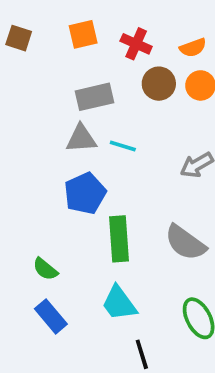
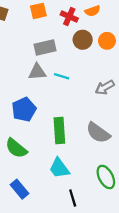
orange semicircle: (193, 48) -> (93, 11), moved
blue pentagon: (85, 193) -> (24, 109), moved
green semicircle: (45, 269) -> (16, 148), size x1.5
blue rectangle: (51, 316) -> (20, 189), moved

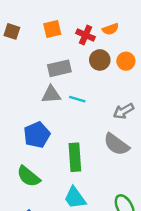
gray semicircle: (98, 133) -> (116, 144), moved

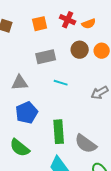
red cross: (86, 35) -> (68, 20), moved
gray triangle: (51, 94) -> (20, 83), moved
gray semicircle: (116, 144) -> (86, 144), moved

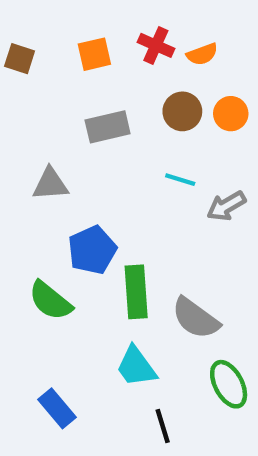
cyan line: (61, 83) -> (180, 180), moved
blue pentagon: (27, 113) -> (92, 250), moved
green semicircle: (20, 148) -> (50, 301), moved

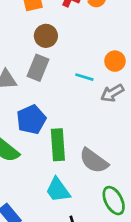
brown circle: (182, 111) -> (46, 36), moved
orange circle: (231, 114) -> (115, 61), moved
gray rectangle: (108, 127) -> (38, 68), moved, turned -55

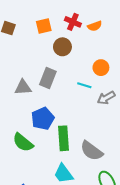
brown circle: (46, 36) -> (62, 47), moved
orange circle: (115, 61) -> (101, 68), moved

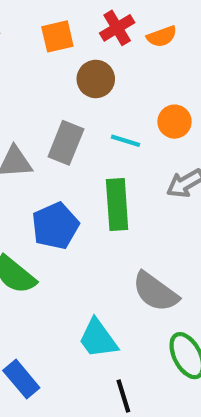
red cross: (73, 22) -> (117, 28), turned 35
cyan line: (84, 85) -> (126, 141), moved
green rectangle: (63, 138) -> (117, 205), moved

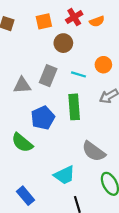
cyan trapezoid: (98, 339) -> (64, 175), turned -80

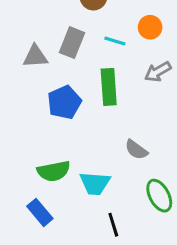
green semicircle: (22, 143) -> (54, 171), moved, turned -50
gray semicircle: (94, 151) -> (136, 150), size x0.7
cyan trapezoid: (64, 175) -> (95, 183), turned 30

